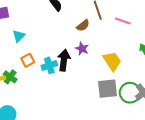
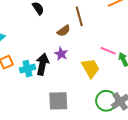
pink line: (123, 21) -> (108, 51), moved
gray square: (107, 89) -> (58, 101), moved

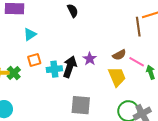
brown line: (79, 16) -> (138, 27), moved
brown semicircle: (64, 31) -> (119, 55), moved

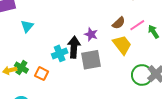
orange square: (34, 60) -> (42, 74), moved, turned -32
pink line: (137, 62) -> (137, 25), turned -49
gray square: (81, 105) -> (91, 60), moved

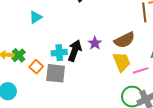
brown semicircle: (119, 23) -> (124, 40), size x1.5
pink line: (137, 25) -> (141, 70), moved
gray square: (91, 60) -> (56, 73), moved

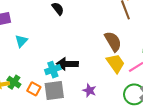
brown semicircle: (124, 40) -> (113, 41), turned -80
purple star: (95, 43) -> (89, 90), moved
black arrow: (75, 51) -> (67, 64), turned -95

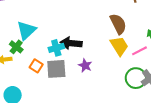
cyan triangle: (21, 41) -> (26, 30), moved, size x1.5
green cross: (14, 82) -> (16, 47), moved
purple star: (89, 90) -> (85, 66), moved

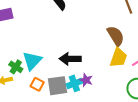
cyan triangle: (26, 30) -> (32, 61), moved
yellow trapezoid: (119, 46) -> (118, 58), turned 55
cyan cross: (56, 48) -> (74, 83), moved

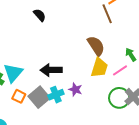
purple star: (86, 80) -> (75, 90), moved
gray square: (57, 86) -> (39, 97), turned -30

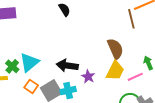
purple star: (75, 90) -> (88, 77), moved

